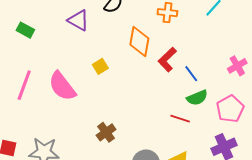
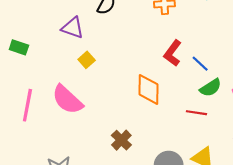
orange diamond: (139, 41) -> (148, 89), moved
yellow square: (100, 66) -> (87, 60), moved

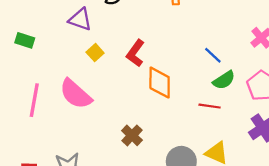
red L-shape: (173, 53) -> (135, 53), moved

